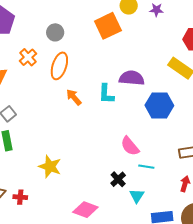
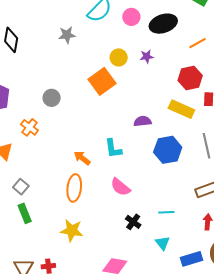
orange ellipse: (59, 66) -> (74, 188), moved
purple semicircle: (132, 78) -> (143, 121), moved, size x0.7
pink semicircle: (130, 146) -> (120, 187), moved
black cross: (118, 179) -> (133, 222), moved

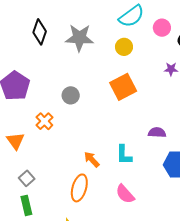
gray star: (67, 35) -> (79, 38), moved, size x1.6
yellow circle: (119, 57) -> (124, 47), moved

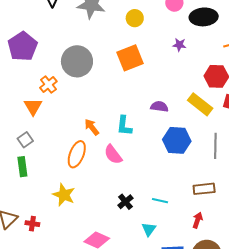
gray circle: (71, 95) -> (77, 61), size x1.8
orange triangle: (15, 141) -> (33, 107), moved
pink semicircle: (125, 194) -> (113, 154), moved

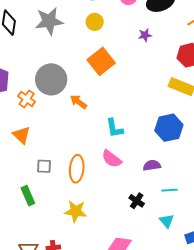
orange cross: (48, 85) -> (27, 99), moved
purple semicircle: (159, 107) -> (152, 165), moved
orange arrow: (92, 127) -> (78, 102), moved
gray square: (25, 140) -> (44, 166), moved, turned -35

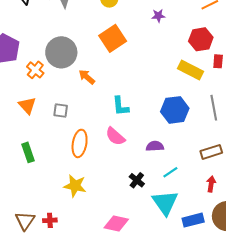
gray square: (44, 166) -> (61, 110), moved
cyan line: (169, 190) -> (170, 172), turned -35
green rectangle: (28, 196) -> (28, 152), moved
cyan triangle: (167, 221) -> (165, 203), size x1.8

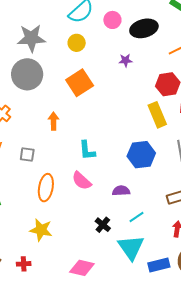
gray circle: (61, 52) -> (27, 74), moved
yellow rectangle: (191, 70) -> (157, 115), turned 40
orange arrow: (87, 77) -> (54, 121), turned 48
red cross: (50, 220) -> (24, 264), moved

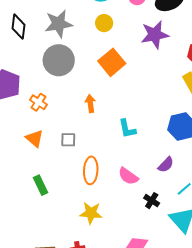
purple star: (126, 60) -> (155, 35), size x2.0
pink semicircle: (82, 181) -> (128, 176), moved
purple semicircle: (121, 191) -> (166, 165), turned 144

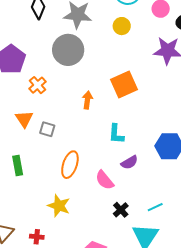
orange square: (112, 62) -> (124, 85), moved
gray square: (68, 140) -> (47, 129), moved
purple semicircle: (166, 165) -> (129, 162), moved

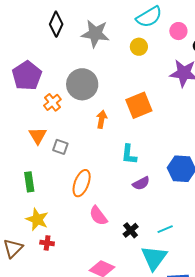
gray circle: (68, 50) -> (82, 84), moved
pink semicircle: (105, 180) -> (98, 216), moved
yellow star: (59, 206) -> (37, 219), moved
red cross: (37, 237) -> (47, 243), moved

